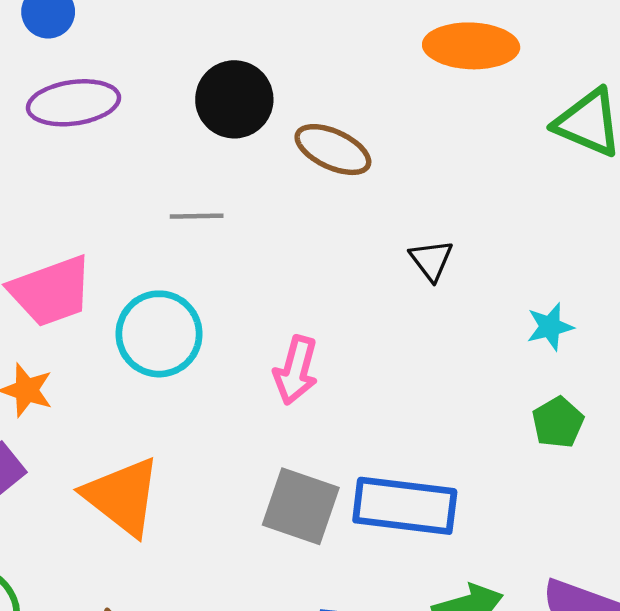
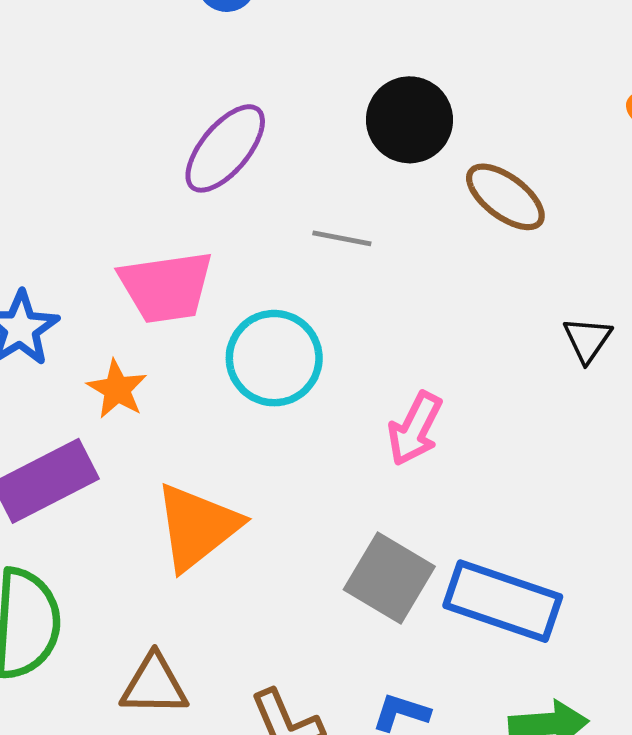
purple ellipse: (74, 103) -> (225, 148), moved, turned -54
orange triangle: (122, 496) -> (197, 527), turned 32

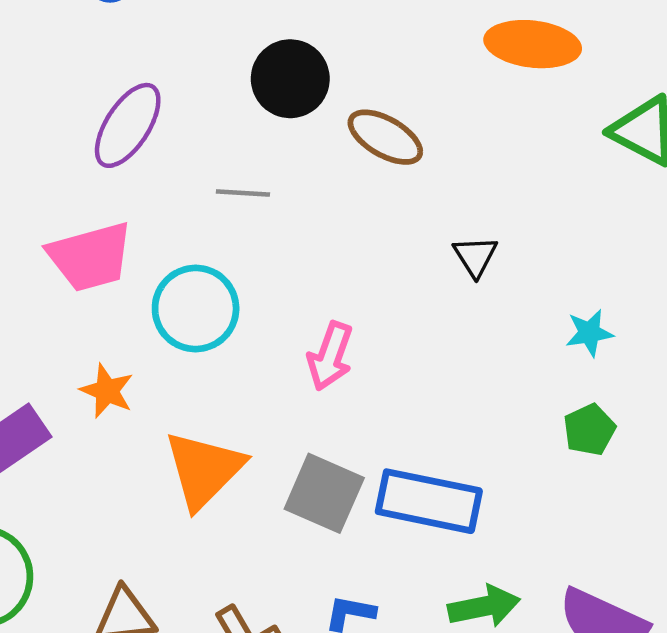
orange star: (117, 389) -> (107, 391), moved
orange triangle: (197, 527) -> (204, 470), moved

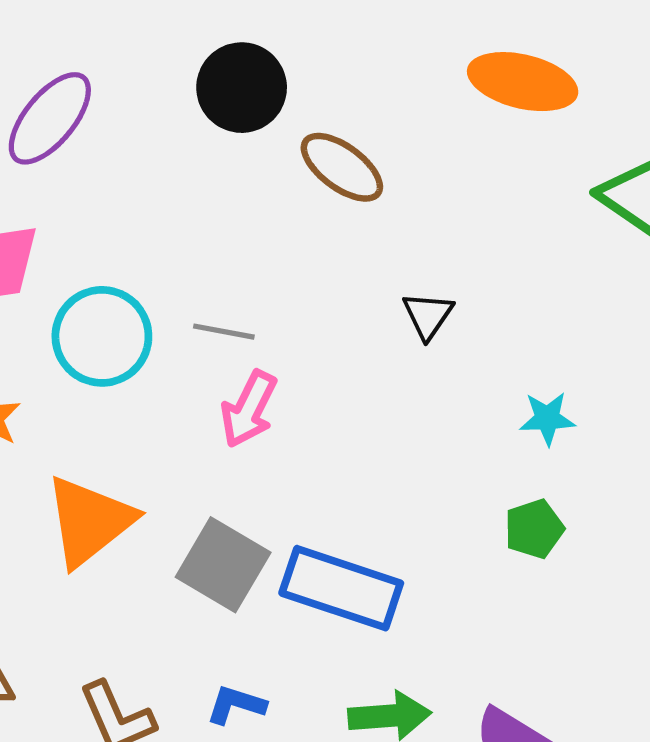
gray line: (243, 193) -> (224, 332), moved

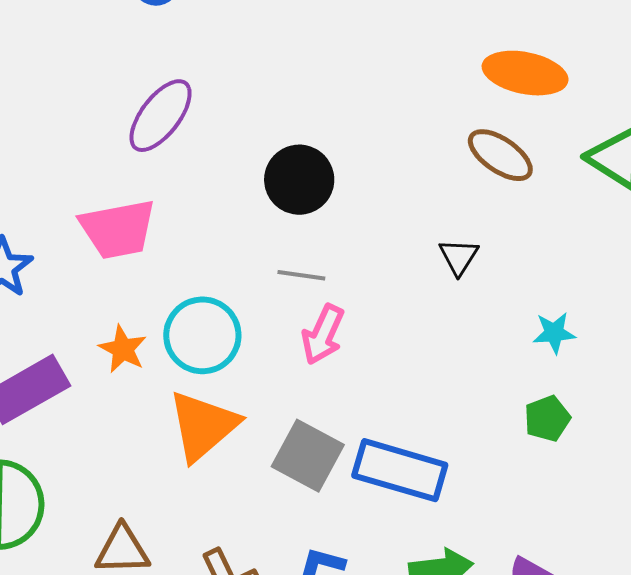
black circle: (242, 88) -> (299, 180), moved
brown ellipse: (342, 167) -> (500, 155), moved
cyan circle: (102, 336) -> (202, 335), moved

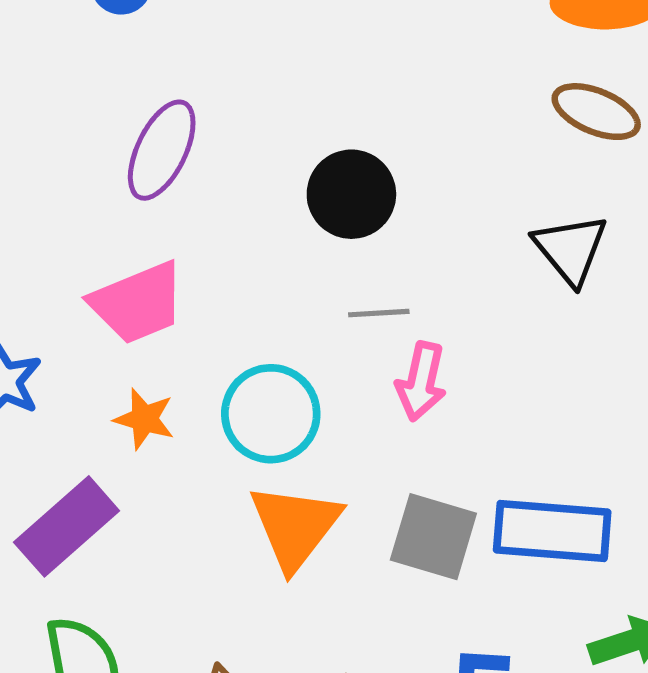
black triangle: (459, 257) -> (571, 249), size x1.5
orange star: (123, 349) -> (144, 419), moved

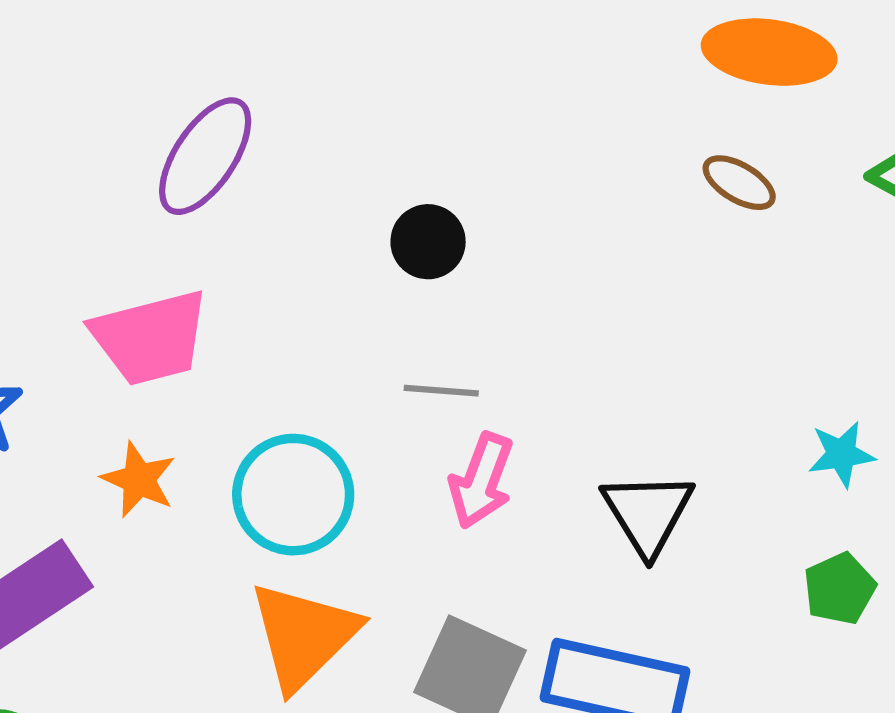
brown ellipse: (596, 112) -> (739, 183), size x0.7
black circle: (351, 194) -> (428, 242), size x0.7
black triangle: (571, 249) -> (648, 513), moved

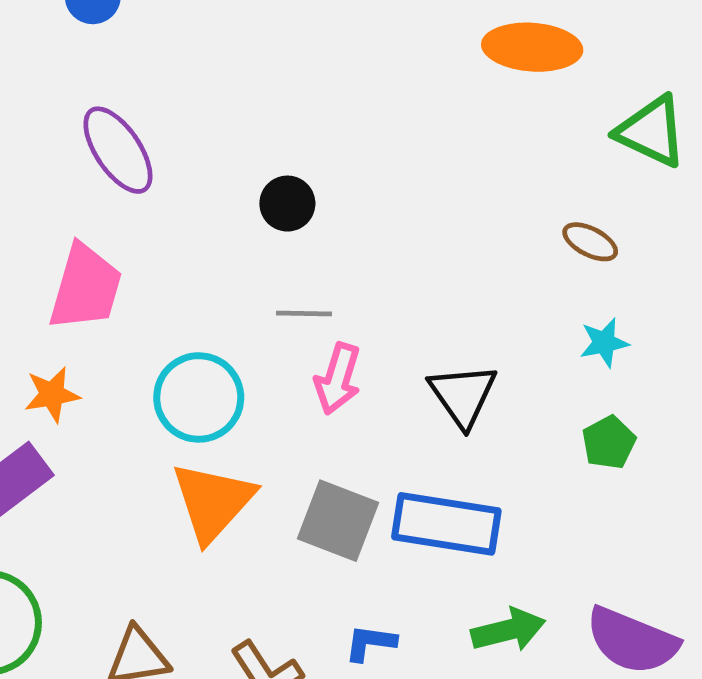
purple ellipse: (205, 156) -> (118, 150), turned -64
brown ellipse: (739, 183) -> (590, 242), moved
pink trapezoid: (150, 338) -> (85, 287), turned -56
orange star: (139, 480) -> (52, 394), moved, turned -30

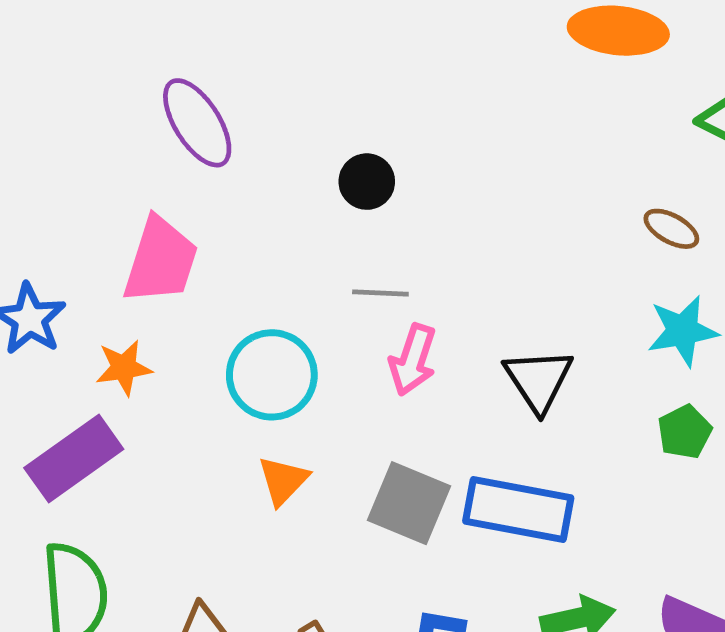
cyan star: (604, 343) -> (683, 331), size x1.4
orange triangle: (213, 502) -> (283, 481), size x0.6

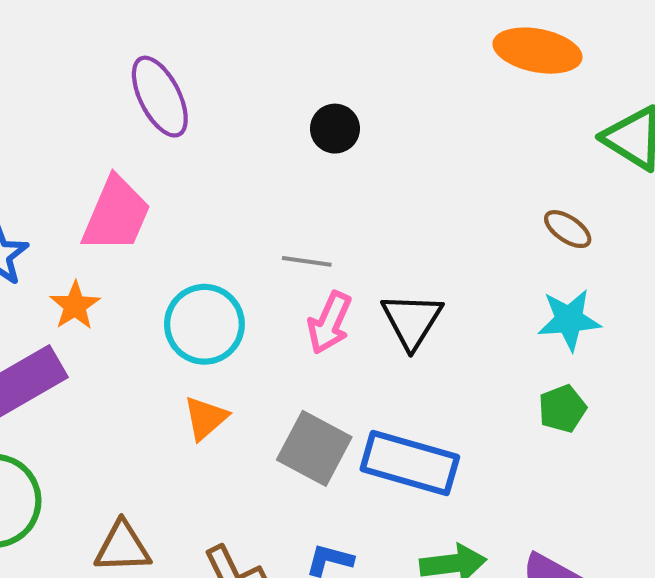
black circle: (367, 182) -> (335, 129), moved
orange star: (124, 368) -> (75, 306), turned -30
black triangle: (538, 380) -> (412, 321), moved

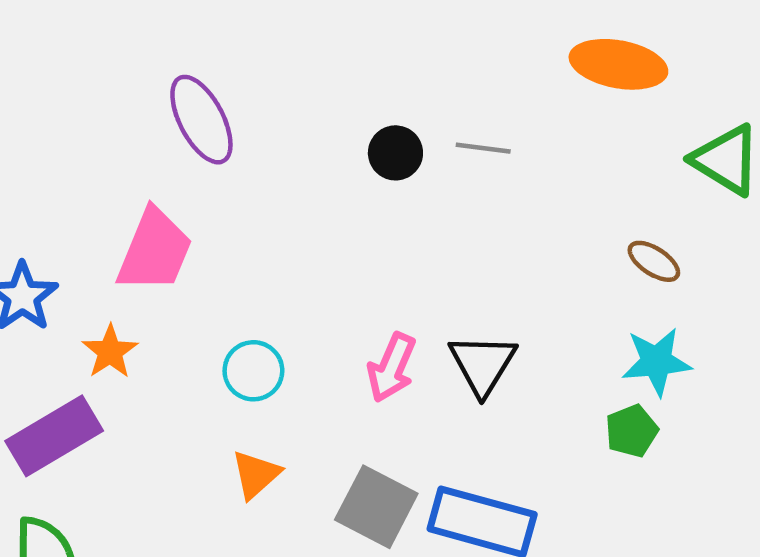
gray line: (307, 261) -> (483, 148), moved
cyan circle: (204, 324) -> (253, 371), size x0.7
green pentagon: (562, 409) -> (632, 431), moved

